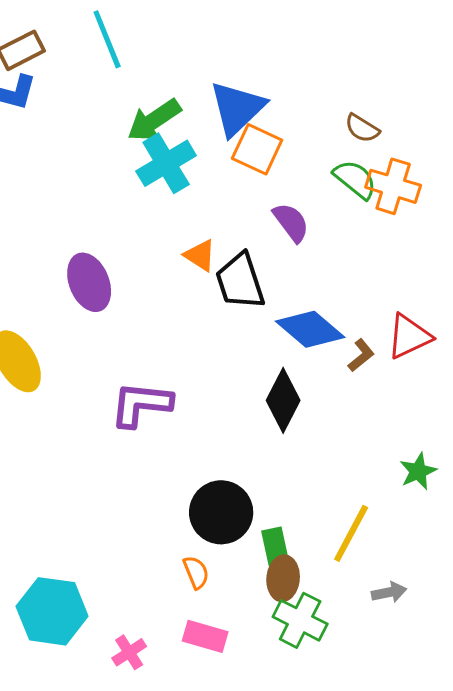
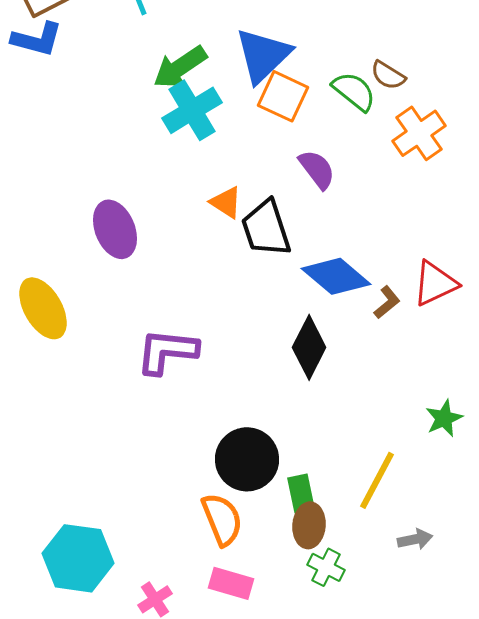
green semicircle: (355, 179) -> (354, 91), moved
orange cross: (393, 186) -> (419, 133), turned 38
orange semicircle: (196, 572) -> (222, 519), size x1.6
green cross: (300, 620) -> (326, 567), size x0.7

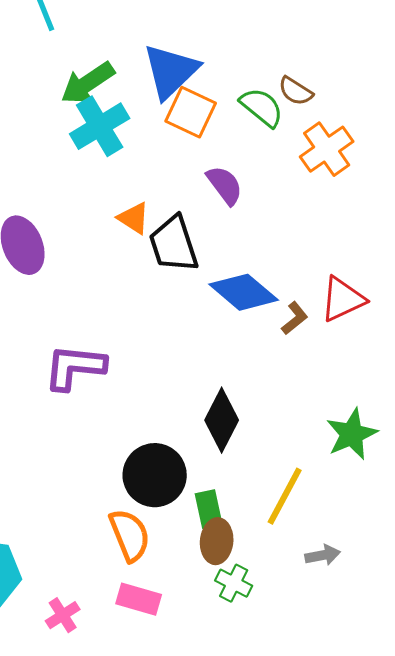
black diamond: (309, 347) -> (222, 420), moved
green star: (444, 418) -> (352, 434), size x1.4

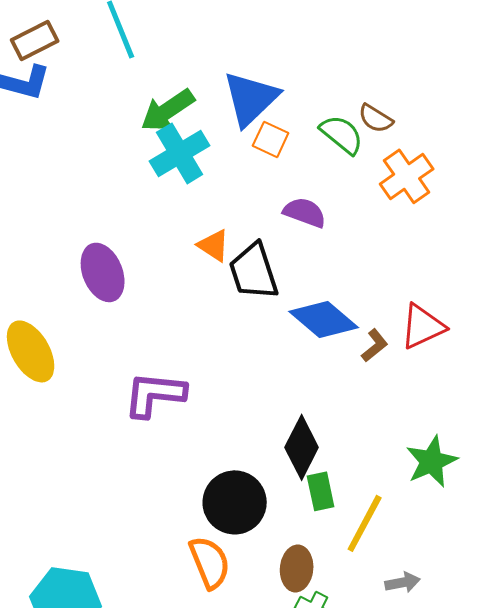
orange square: (191, 112) -> (271, 139), size x0.7
purple semicircle: (225, 185) -> (305, 212), turned -33
green rectangle: (209, 509) -> (321, 491), moved

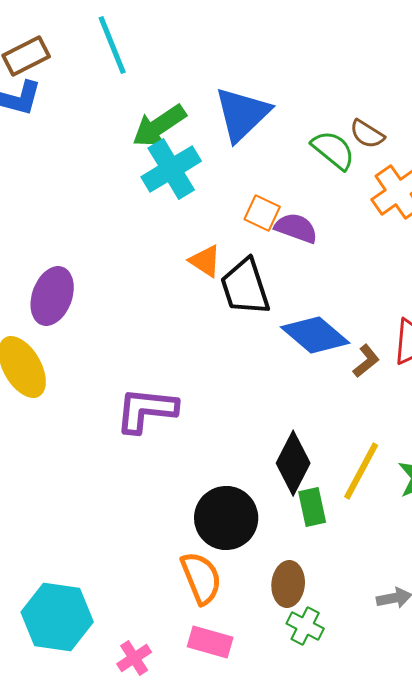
orange square: (271, 139) -> (262, 213), moved
purple ellipse: (103, 272) -> (52, 296), moved, turned 42
yellow line: (365, 523) -> (361, 471), moved

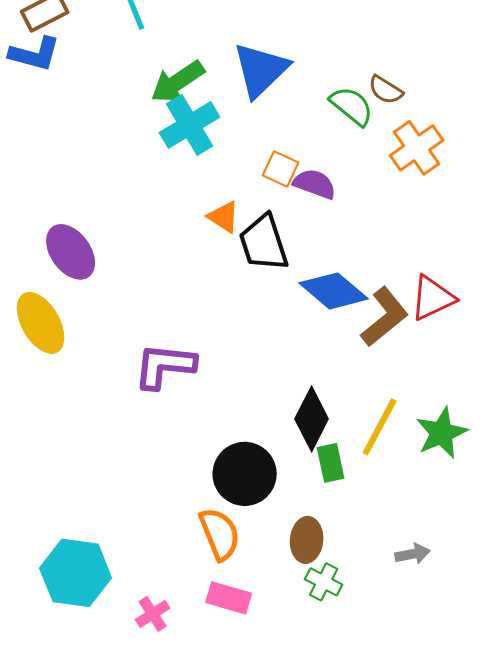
purple ellipse: (52, 296) -> (71, 252), turned -56
brown L-shape: (366, 361) -> (385, 317), size x1.8

